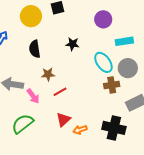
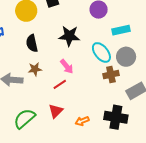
black star: (72, 44) -> (69, 36), size x1.5
brown star: (48, 74) -> (35, 69), moved
pink arrow: (33, 96) -> (67, 66), moved
red triangle: (63, 120) -> (56, 111), moved

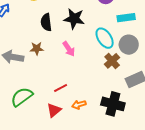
black semicircle: (32, 43) -> (46, 22), moved
brown cross: (111, 75) -> (112, 61), turned -35
red line: (60, 84) -> (61, 88), moved
red triangle: (56, 111) -> (54, 110), moved

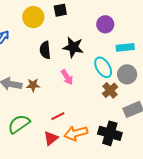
brown star: (37, 48) -> (33, 85), moved
orange arrow: (79, 105) -> (76, 133), size x1.6

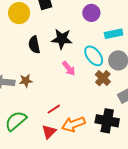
pink arrow: (67, 77) -> (69, 68), moved

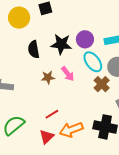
purple circle: (91, 13) -> (85, 39), moved
brown star: (26, 81) -> (48, 77), moved

